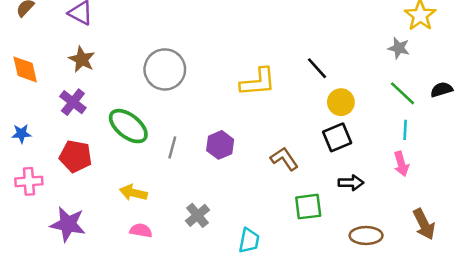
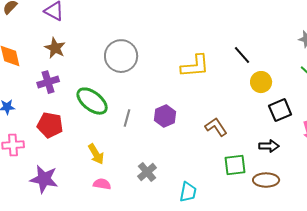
purple cross: (73, 102) -> (48, 82), turned 35
black square: (337, 137) -> (280, 110), moved
yellow arrow: (133, 193) -> (96, 154), turned -135
brown ellipse: (366, 235) -> (266, 180), moved

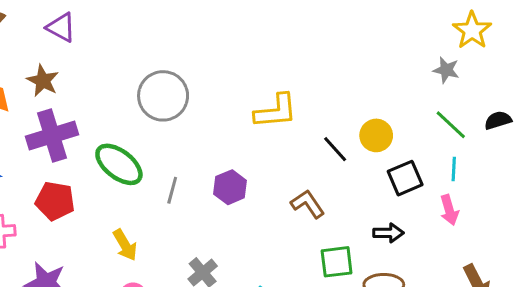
brown star: (55, 48) -> (43, 81), moved
black line: (242, 55) -> (335, 149), moved
purple cross: (48, 82) -> (52, 135), size x1.5

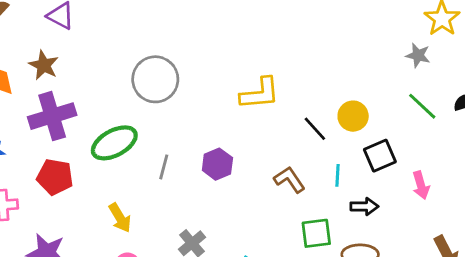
green ellipse: (119, 164) -> (114, 143), turned -66
cyan line: (454, 169) -> (337, 175), moved

